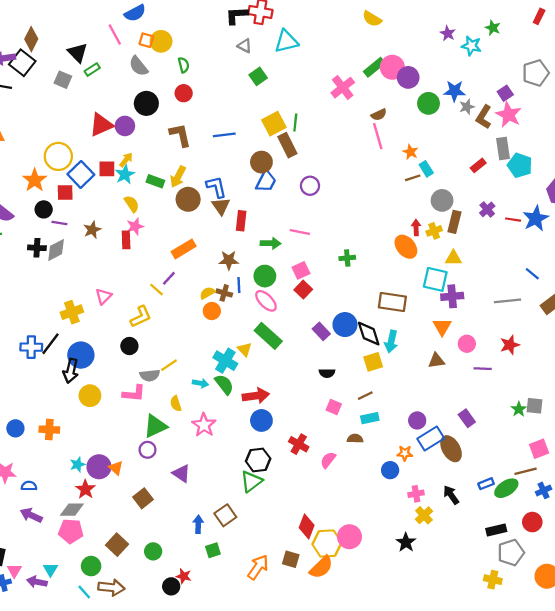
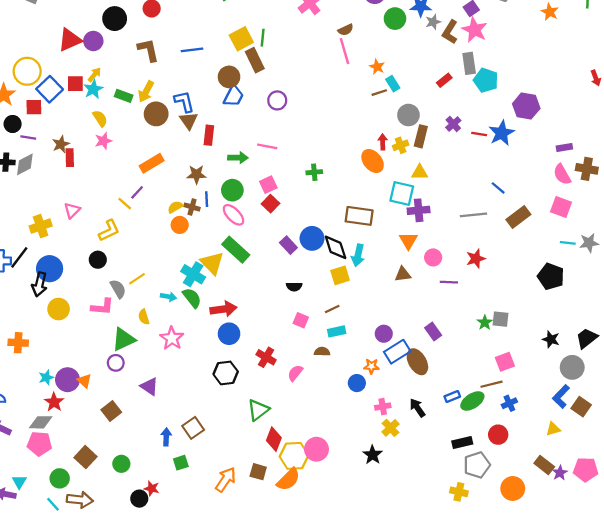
red rectangle: (126, 240) -> (70, 158), moved
yellow triangle: (245, 349) -> (212, 263), size x1.6
gray semicircle: (150, 375) -> (118, 289), turned -114
green triangle: (251, 481) -> (258, 410), moved

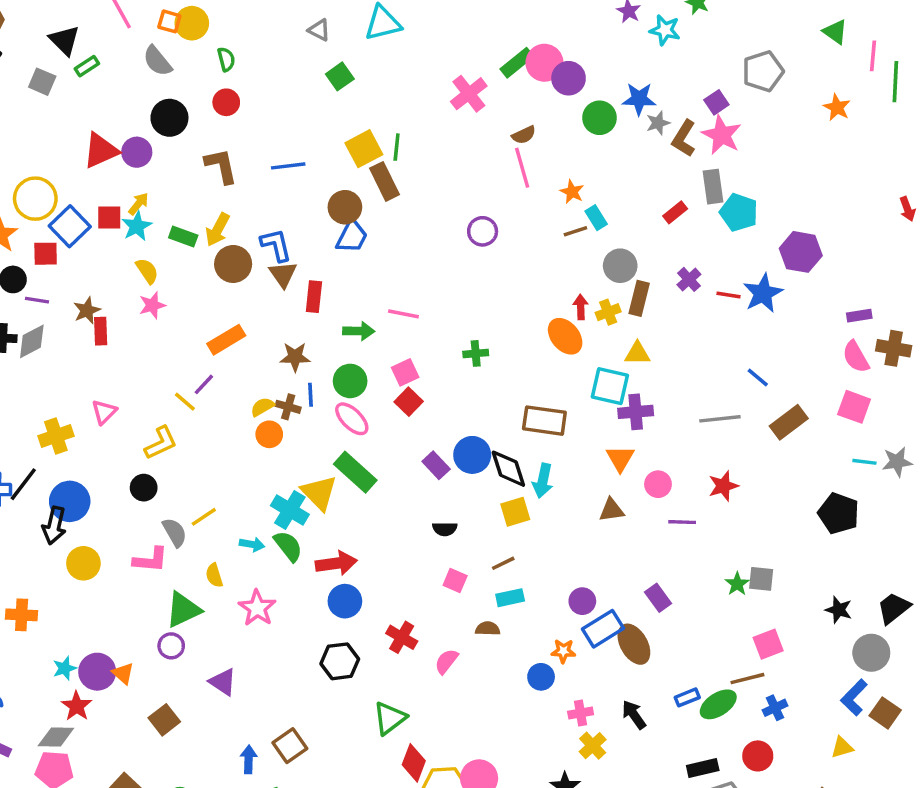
purple circle: (277, 100) -> (483, 231), moved

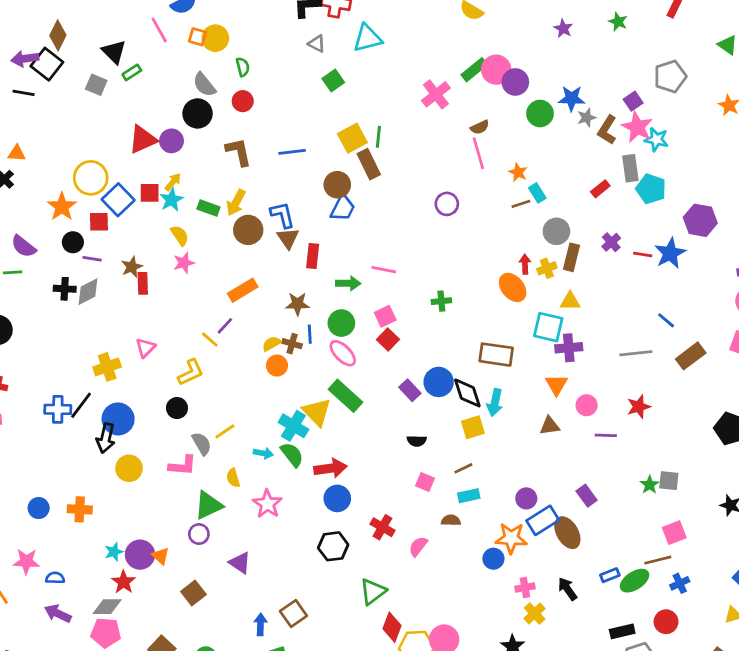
cyan star: (665, 30) -> (656, 140), moved
gray semicircle: (157, 61) -> (204, 85), moved
orange star: (563, 651) -> (511, 538), size x1.6

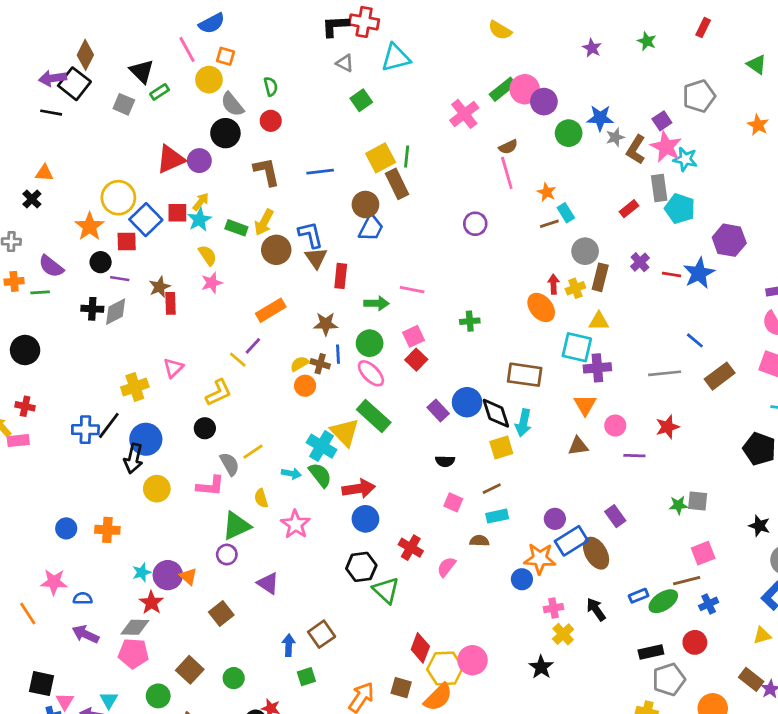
yellow circle: (215, 38) -> (209, 80), moved
green star: (650, 485) -> (678, 505), turned 30
green triangle: (373, 592) -> (386, 590), moved, turned -40

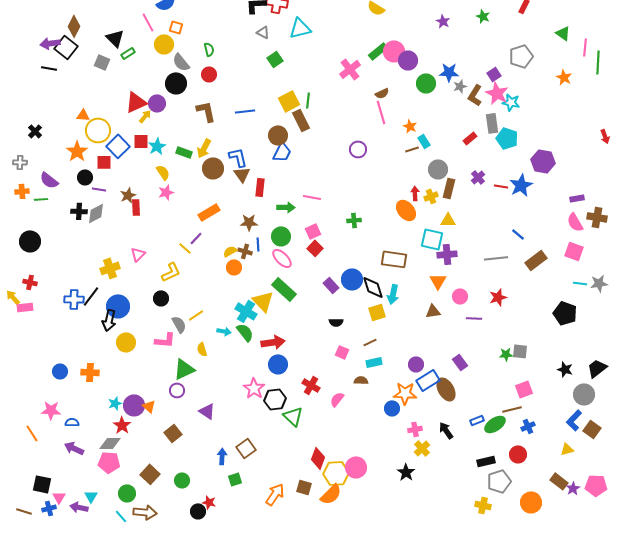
orange triangle: (44, 173) -> (83, 115), moved
yellow arrow: (201, 202) -> (145, 116), moved
pink star: (295, 524) -> (254, 388), moved

